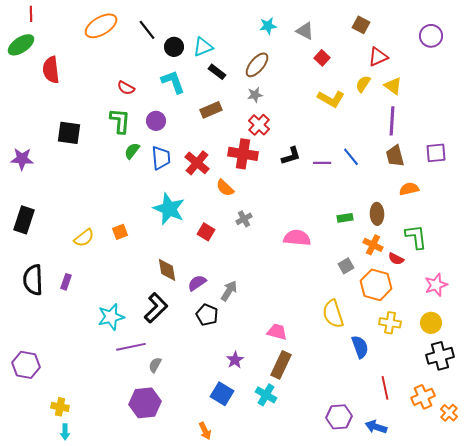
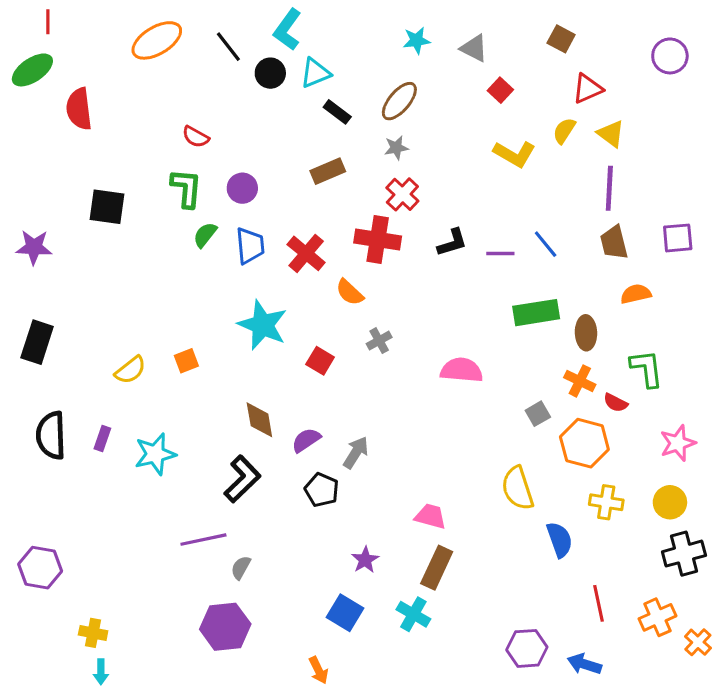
cyan L-shape: (173, 82) -> (287, 30), moved, turned -124
green rectangle: (345, 218) -> (536, 313), moved, size x1.8
cyan star: (111, 317) -> (155, 454), moved

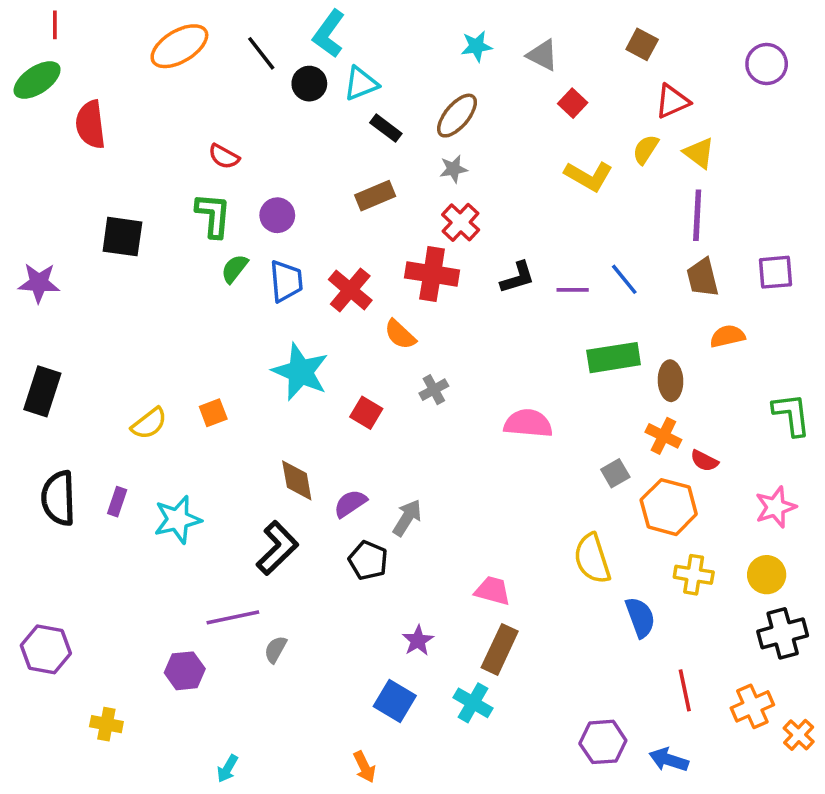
green L-shape: (647, 369) -> (792, 415), moved
purple hexagon: (225, 627) -> (185, 671), moved, size x0.7
cyan arrow: (101, 672) -> (227, 769), moved, turned 30

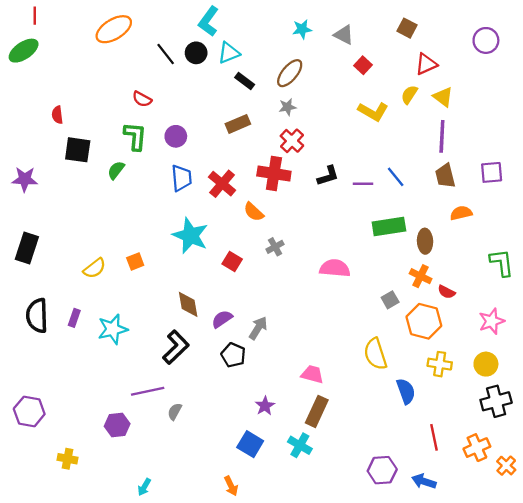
black line: (261, 53) -> (166, 54), moved
red semicircle: (90, 124) -> (57, 115), moved, size x0.6
green semicircle: (235, 269) -> (116, 170), moved

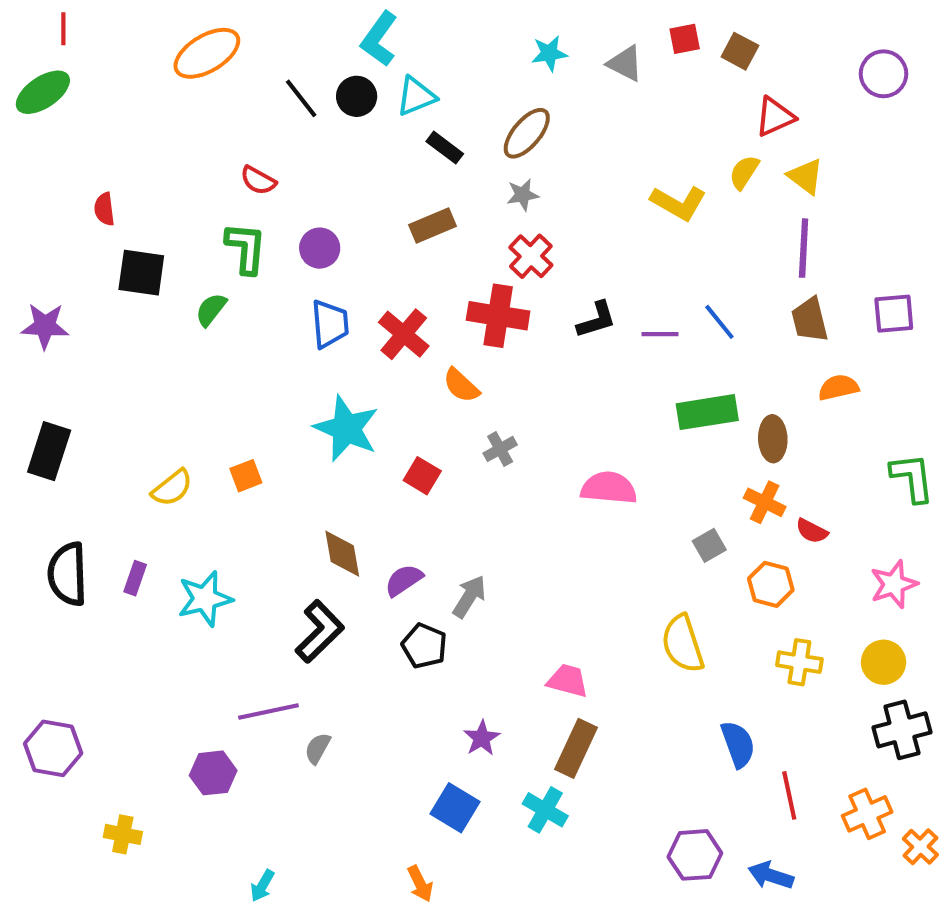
red square: (363, 65) -> (685, 39), moved, turned 36
orange hexagon: (424, 321) -> (771, 584), size x0.7
blue semicircle: (406, 391) -> (738, 744), moved

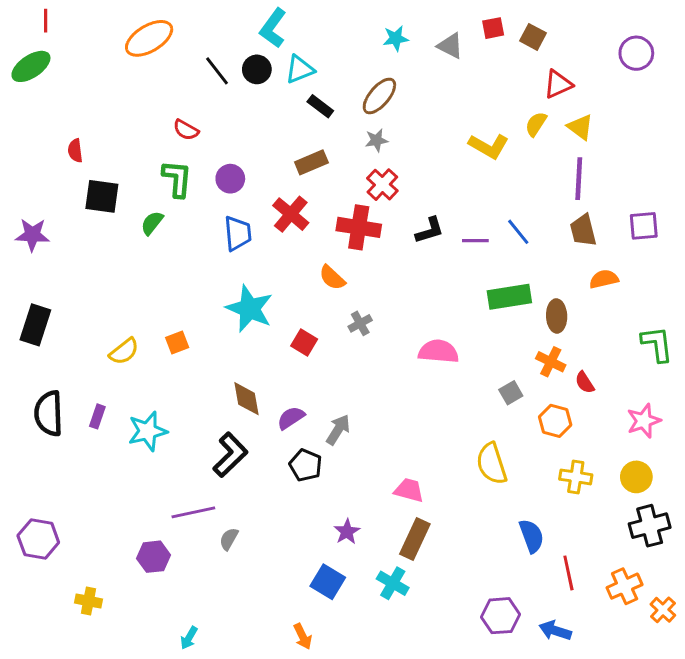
red cross: (404, 334) -> (291, 214), moved
red semicircle: (812, 531) -> (585, 382), turned 30

